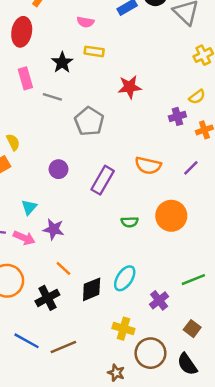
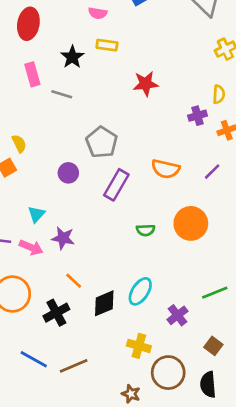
yellow semicircle: (197, 97) -> (219, 94), turned -49
gray pentagon: (89, 121) -> (102, 142), moved
black semicircle: (187, 364) -> (208, 385), turned 30

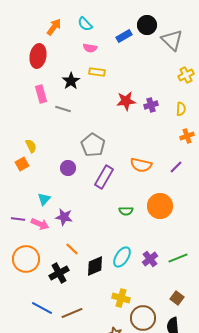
purple cross: (197, 116) -> (151, 105), moved
purple cross: (178, 315) -> (150, 259), moved

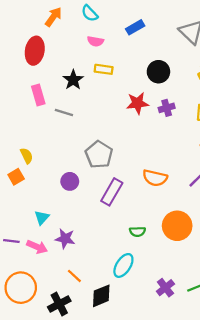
black circle: (147, 25) -> (158, 72), moved
cyan ellipse: (122, 257) -> (123, 265), moved

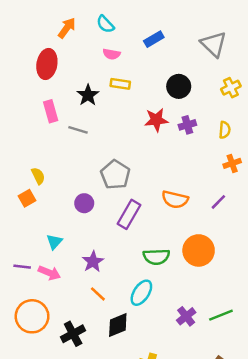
green semicircle: (137, 232) -> (156, 257), size x1.5
purple star: (65, 239) -> (93, 262), moved, turned 30
orange line: (74, 276) -> (98, 294), moved

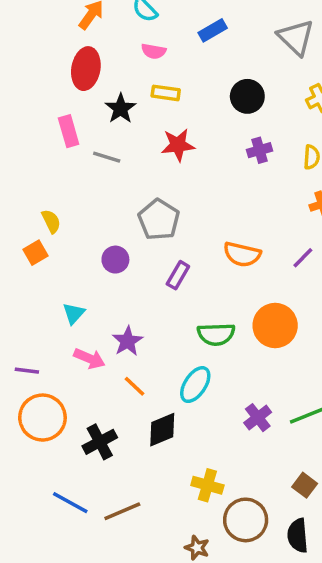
red ellipse: (47, 64) -> (86, 69), moved
red star: (156, 120) -> (178, 145), moved
purple rectangle: (129, 214) -> (178, 275), size x0.7
purple line: (22, 267) -> (27, 371), moved
pink arrow: (49, 273) -> (89, 358), moved

